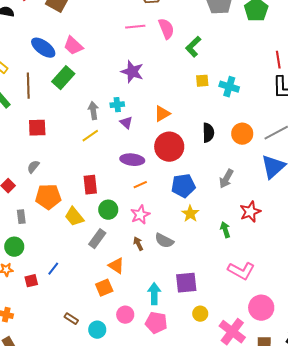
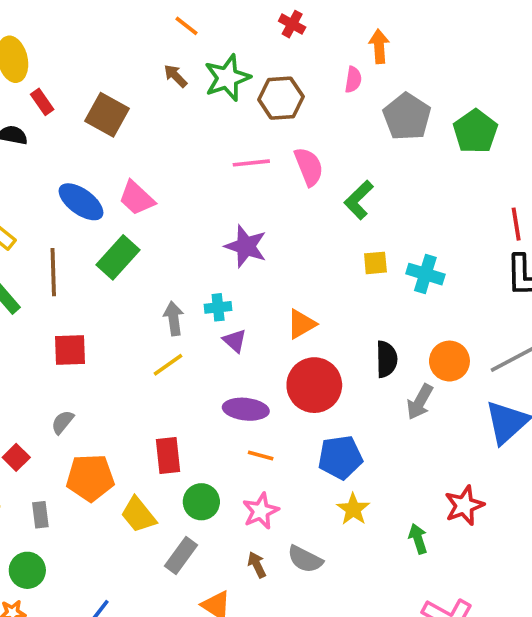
gray arrow: (226, 179) -> (420, 402), moved
orange line: (140, 185) -> (261, 455), turned 40

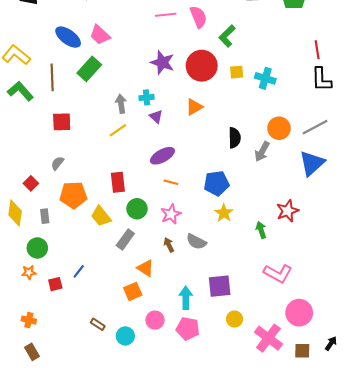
black semicircle: (387, 359) -> (235, 138), moved
red circle: (314, 385) -> (202, 66), moved
purple ellipse: (246, 409) -> (162, 156), turned -35

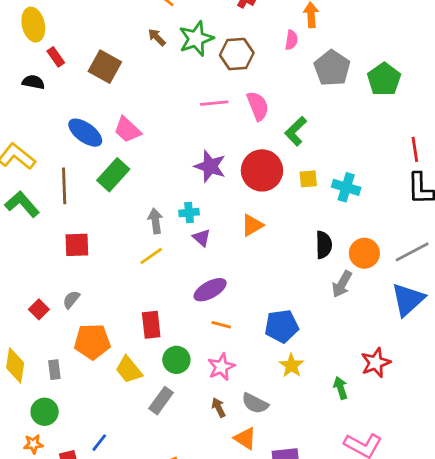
black semicircle: (235, 138) -> (324, 245), moved
red square: (31, 183) -> (39, 309), moved
orange triangle: (145, 268) -> (245, 438), moved

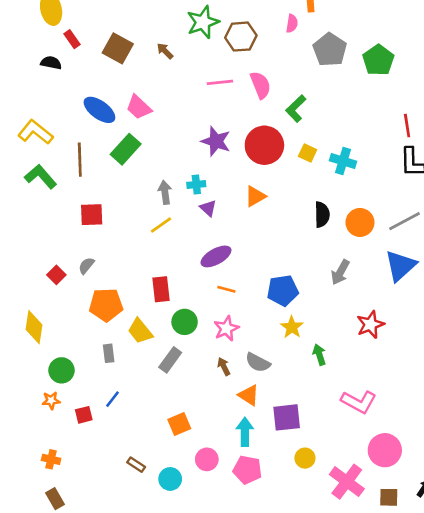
brown arrow: (157, 37) -> (165, 51), moved
yellow square: (308, 179) -> (308, 153), turned 30
gray arrow: (342, 284) -> (340, 272), moved
gray rectangle: (54, 370) -> (109, 353), moved
green arrow: (341, 388) -> (319, 355), moved

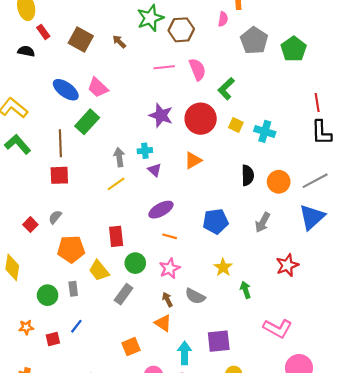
brown line: (80, 160) -> (60, 143), moved
blue pentagon: (283, 291) -> (216, 221), moved
green circle: (62, 370) -> (48, 295), moved
orange triangle: (249, 395) -> (163, 323), moved

